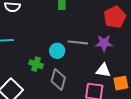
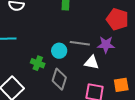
red pentagon: (115, 17) -> (117, 19), turned -30
white triangle: (103, 70) -> (92, 62), moved

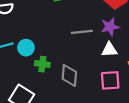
cyan circle: (59, 51) -> (26, 48), moved
white triangle: (92, 62) -> (109, 50), moved

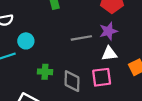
cyan circle: (26, 48) -> (26, 41), moved
pink square: (110, 80) -> (102, 77), moved

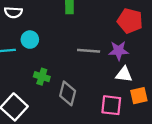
white triangle: (109, 54) -> (124, 74), moved
pink square: (102, 77) -> (111, 105), moved

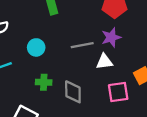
cyan circle: (30, 40) -> (36, 47), moved
white triangle: (124, 74) -> (104, 62), moved

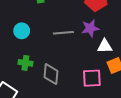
white triangle: (104, 62) -> (105, 46), moved

